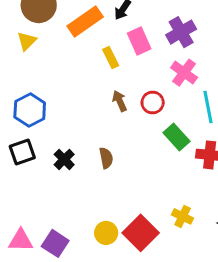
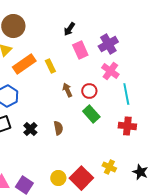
orange rectangle: (85, 22) -> (24, 64), moved
yellow rectangle: (111, 58) -> (50, 66), moved
green rectangle: (177, 137) -> (91, 114), moved

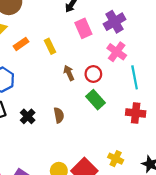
orange rectangle: (24, 64) -> (21, 44), size x0.6

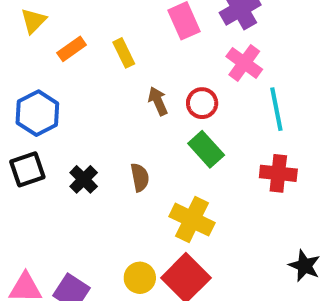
yellow cross: (116, 159) -> (192, 220), moved, size x1.5

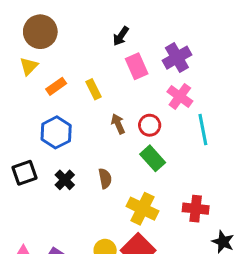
blue hexagon: (37, 113) -> (56, 132), moved
red cross: (278, 173) -> (196, 209), moved

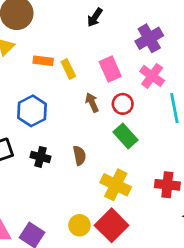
pink rectangle: (137, 66) -> (110, 69), moved
orange rectangle: (56, 86) -> (43, 61), moved, turned 42
black cross: (65, 180) -> (40, 157), turned -30

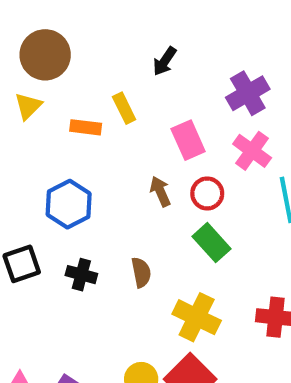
yellow rectangle: (68, 69) -> (124, 108), moved

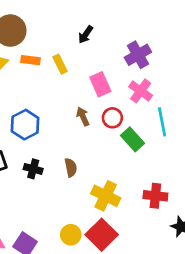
orange rectangle: (86, 127) -> (30, 60), moved
green rectangle: (212, 243) -> (133, 139), moved

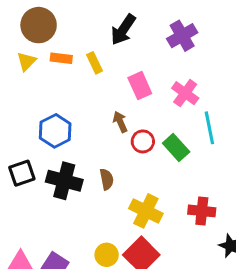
black arrow: (86, 35) -> (123, 30), size x1.5
purple cross: (138, 55) -> (182, 36), moved
red circle: (112, 118) -> (143, 141), moved
black cross: (33, 169) -> (64, 181), size x1.6

